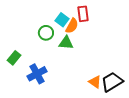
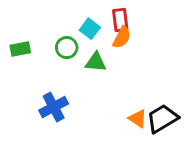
orange semicircle: (72, 26) -> (122, 37), moved
green rectangle: (14, 58) -> (20, 49), moved, turned 40

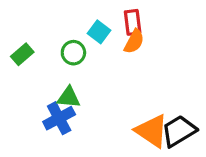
green rectangle: (20, 49) -> (22, 54), turned -30
green triangle: (96, 62) -> (69, 97), moved
orange triangle: (138, 119) -> (152, 131), size x1.6

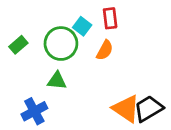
orange semicircle: (134, 41) -> (105, 50), moved
green circle: (73, 53) -> (61, 44), size x1.6
blue cross: (59, 118) -> (34, 111), moved

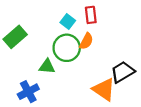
green circle: (61, 44) -> (67, 48), moved
green rectangle: (18, 45) -> (15, 37), size x1.5
black trapezoid: (149, 109) -> (123, 72), moved

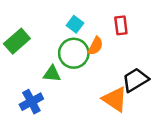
red rectangle: (91, 15) -> (121, 25), moved

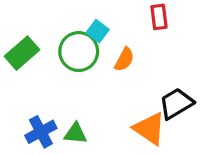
red rectangle: (121, 25) -> (159, 17), moved
green circle: (74, 53) -> (79, 52), moved
green triangle: (52, 74) -> (76, 133), moved

